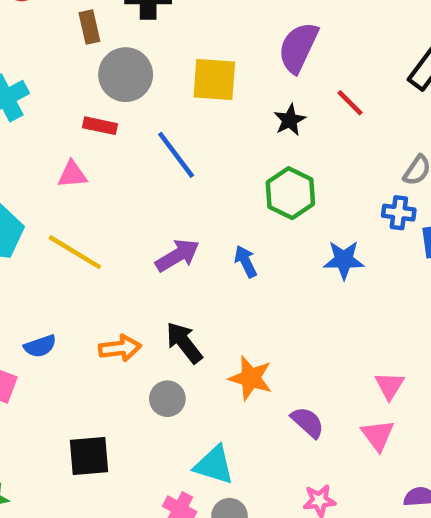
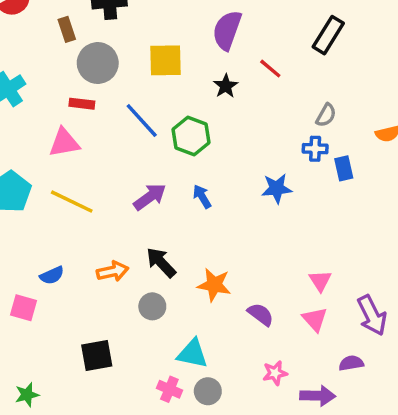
pink triangle: (72, 174) -> (64, 143), size x1.4
green hexagon: (290, 193) -> (191, 136), moved

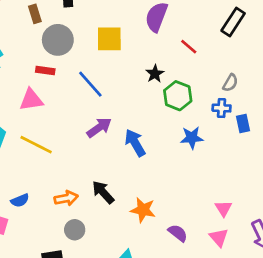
black star: (226, 86) -> (155, 74), moved
green hexagon: (191, 136) -> (178, 96), moved
purple arrow: (150, 197) -> (99, 128), moved
blue arrow: (202, 197) -> (135, 143), size x1.5
gray circle: (152, 306) -> (75, 230), moved

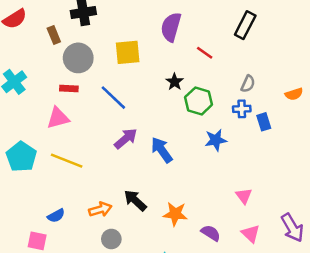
pink triangle: (223, 208) -> (244, 196), moved

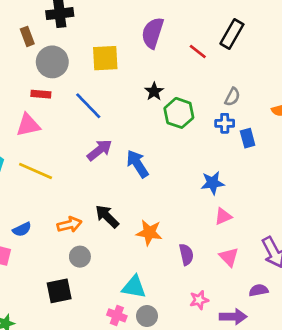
red line: (205, 53) -> (198, 51), moved
blue star: (216, 140) -> (213, 183), moved
pink triangle: (244, 196) -> (223, 216), turned 42
purple semicircle: (211, 233) -> (186, 254), turned 42

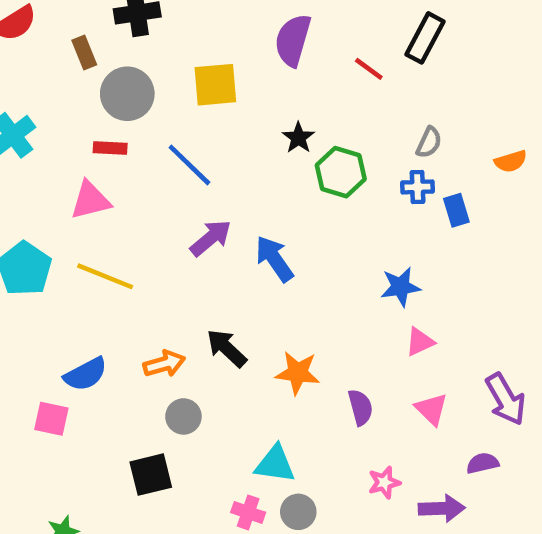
blue semicircle: (22, 229) -> (86, 374), size x1.4

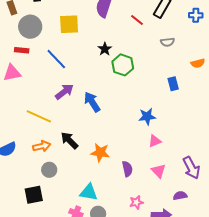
gray semicircle: (429, 142) -> (167, 42), moved, turned 56
blue cross: (418, 187) -> (196, 15), moved
yellow line: (105, 276) -> (39, 116), moved

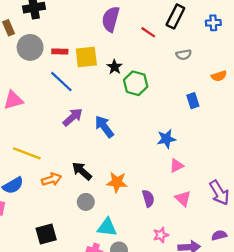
yellow square: (69, 24) -> (86, 57), moved
red rectangle: (22, 50) -> (60, 51), moved
yellow line: (39, 116) -> (27, 153), moved
gray circle: (49, 170) -> (86, 202), moved
purple semicircle: (180, 196) -> (219, 235), moved

